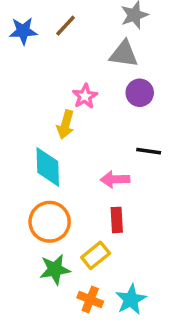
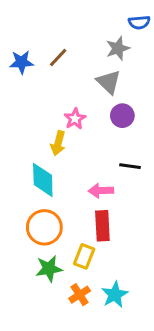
gray triangle: (124, 54) -> (109, 82), turned 36
red rectangle: (117, 220) -> (102, 226), size x1.4
yellow rectangle: (96, 255) -> (84, 256), turned -30
orange cross: (90, 300) -> (80, 295), turned 35

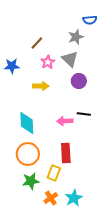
blue star: (21, 62) -> (12, 66), moved
pink star: (75, 119) -> (48, 62), moved
yellow arrow: (58, 143) -> (41, 86), moved, turned -105
pink arrow: (101, 191) -> (65, 121), moved

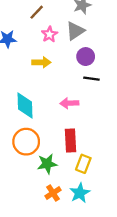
gray triangle: (70, 59) -> (75, 31), turned 42
black line: (84, 114) -> (91, 79), moved
yellow rectangle: (54, 173) -> (83, 164), moved
green star: (31, 181) -> (47, 164), moved

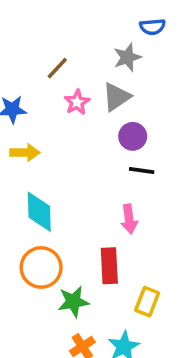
yellow arrow: (41, 62) -> (25, 153), moved
pink arrow: (69, 103) -> (129, 219), moved, turned -96
yellow rectangle: (83, 164) -> (147, 302), moved

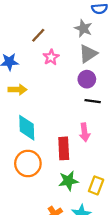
gray star: (127, 57) -> (83, 28), turned -30
gray triangle: (117, 97) -> (88, 54), moved
red rectangle: (109, 266) -> (64, 148), moved
green star: (73, 302) -> (68, 181), moved

